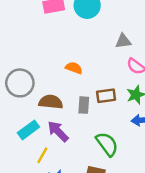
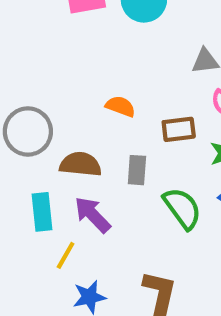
brown rectangle: (106, 96) -> (179, 129), moved
cyan rectangle: (28, 130) -> (42, 212), turned -60
green semicircle: (107, 144) -> (182, 208), moved

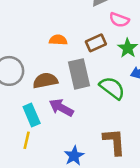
gray rectangle: (137, 170) -> (79, 74), size x1.6
yellow line: (66, 255) -> (27, 140), moved

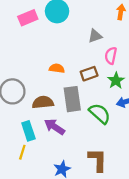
pink semicircle: (119, 20) -> (111, 56), turned 77

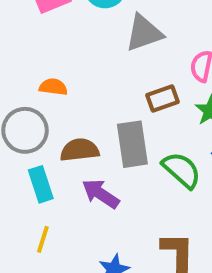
gray triangle: (95, 36) -> (144, 33), moved, size x1.5
orange semicircle: (57, 68) -> (53, 87), moved
cyan rectangle: (28, 131) -> (41, 184), moved

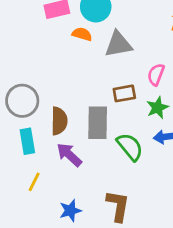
orange semicircle: (53, 87) -> (82, 34), moved
brown semicircle: (80, 150) -> (59, 121), turned 88
yellow line: (43, 239) -> (34, 182), moved

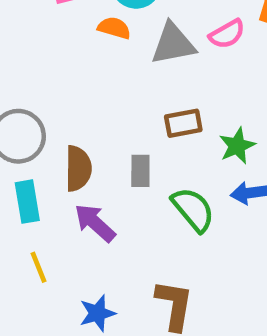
pink semicircle: (156, 75) -> (227, 34), moved, turned -140
gray rectangle: (98, 123) -> (140, 171), size x0.6
yellow line: (34, 182) -> (38, 267), turned -48

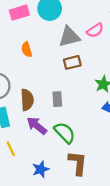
orange semicircle: (114, 28) -> (27, 50), moved, turned -120
brown rectangle: (183, 123) -> (72, 62), moved
green semicircle: (193, 209) -> (65, 133), moved

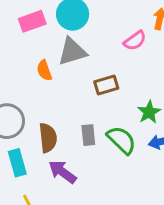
gray triangle: (69, 37) -> (72, 52), moved
green semicircle: (65, 133) -> (121, 140), moved

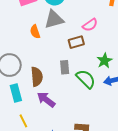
pink semicircle: (135, 41) -> (90, 25), moved
gray rectangle: (88, 135) -> (65, 67), moved

